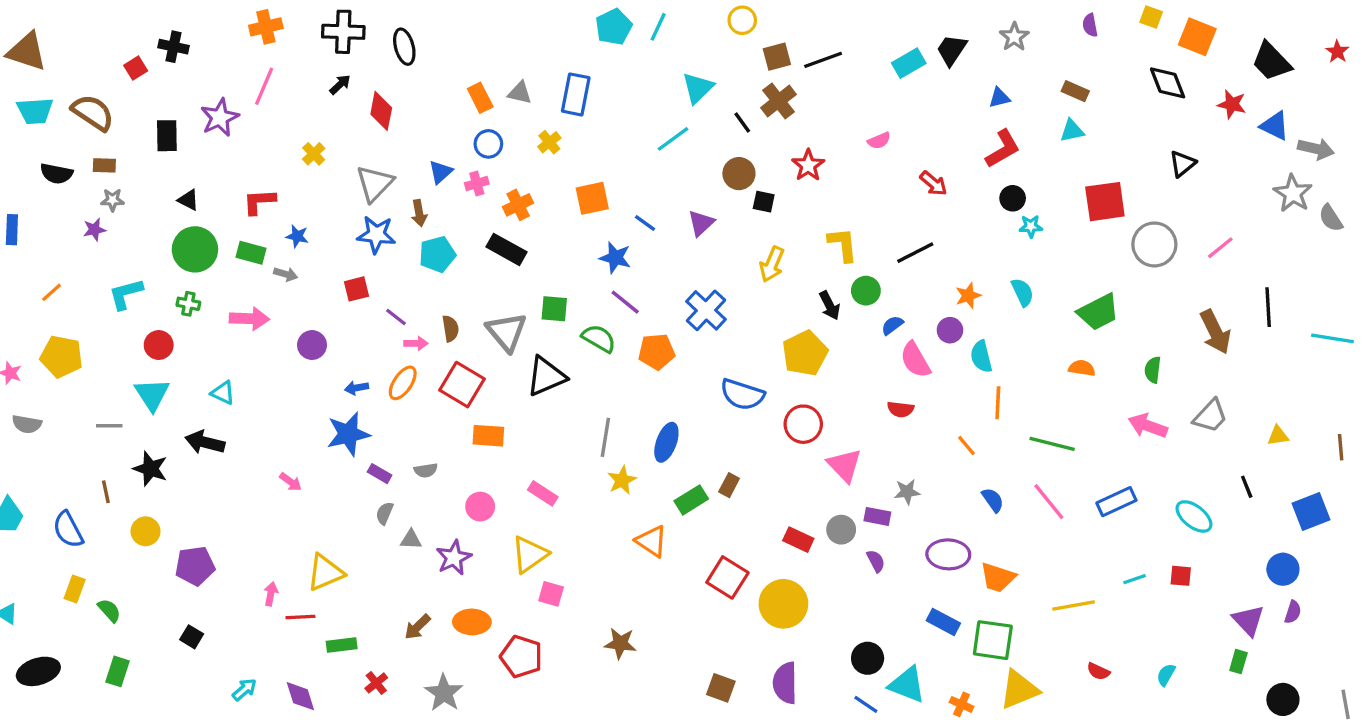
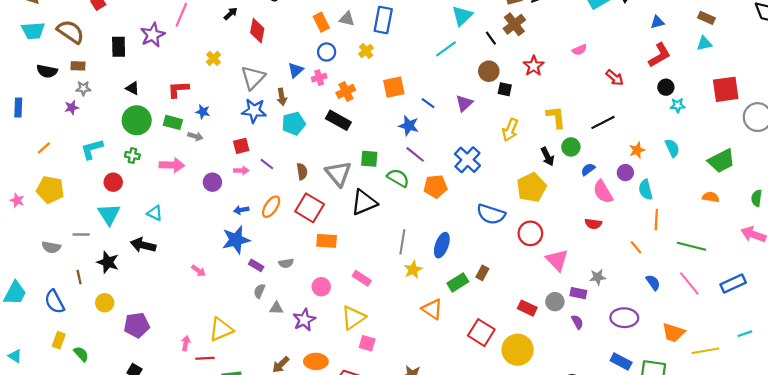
pink arrow: (416, 343) -> (241, 170), moved
gray semicircle: (27, 424) -> (51, 247), moved
orange trapezoid: (998, 577) -> (673, 333), moved

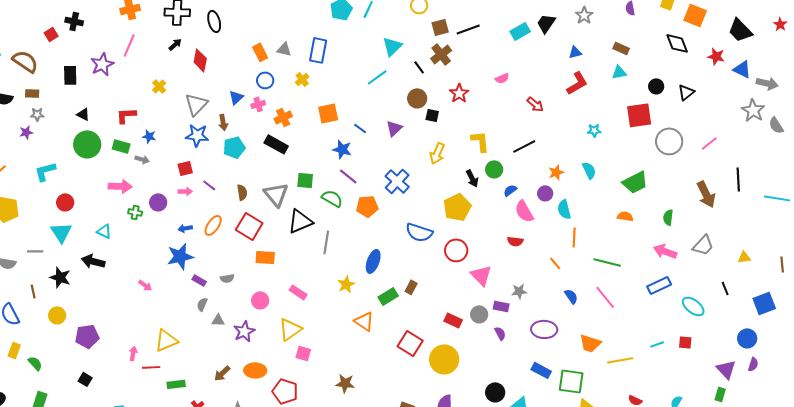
black circle: (666, 87) -> (656, 86), moved
green cross: (132, 155) -> (135, 212), moved
gray line: (402, 242) -> (326, 242), moved
blue rectangle: (733, 284) -> (659, 285), moved

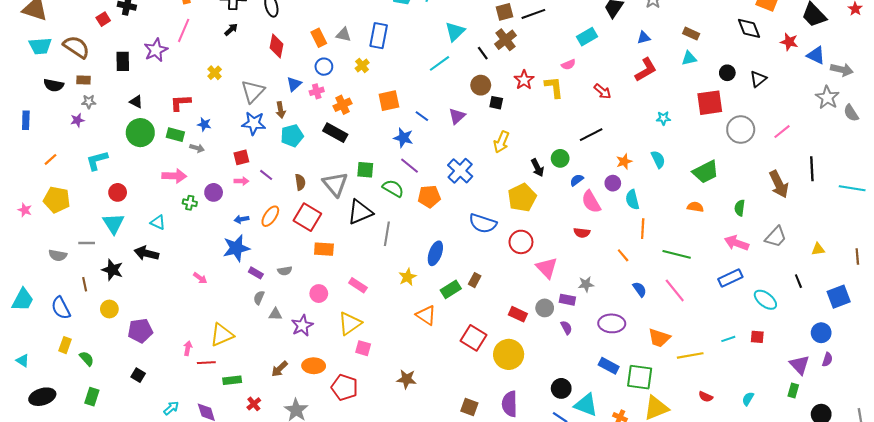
cyan rectangle: (520, 31) -> (587, 37), moved
red diamond: (200, 60) -> (276, 46), moved
yellow L-shape: (480, 141) -> (554, 87), moved

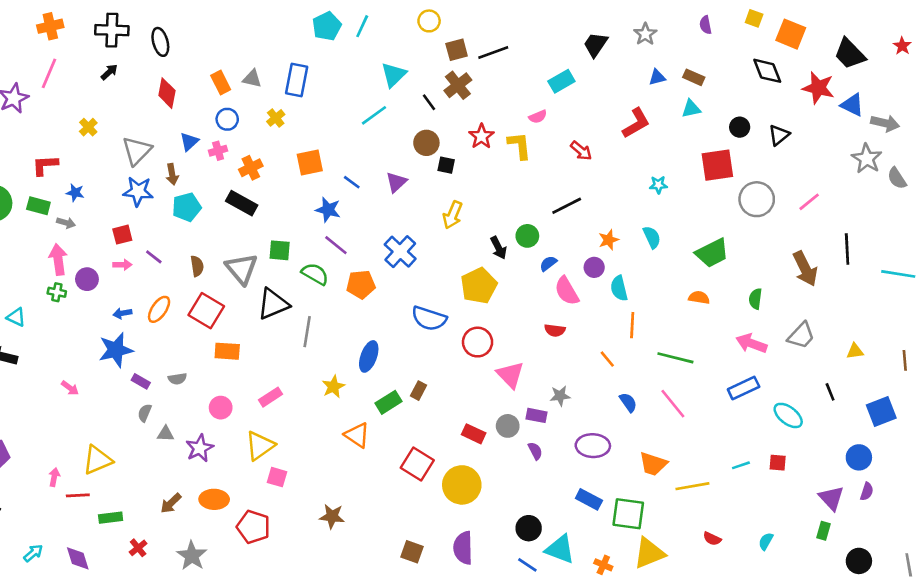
blue triangle: (644, 38) -> (657, 77), moved
red star: (789, 42) -> (818, 88), size x1.4
pink arrow: (174, 176) -> (58, 259), moved, turned -100
pink rectangle: (358, 285) -> (270, 397), turned -66

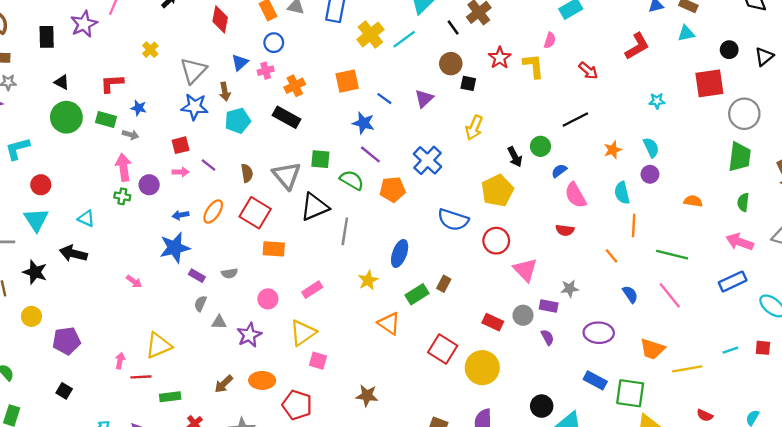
pink semicircle: (538, 117) -> (550, 40), turned -49
yellow cross: (276, 118) -> (370, 35), moved, size x1.6
green trapezoid: (712, 253) -> (740, 157), moved, turned -56
purple circle: (594, 267) -> (650, 174), moved

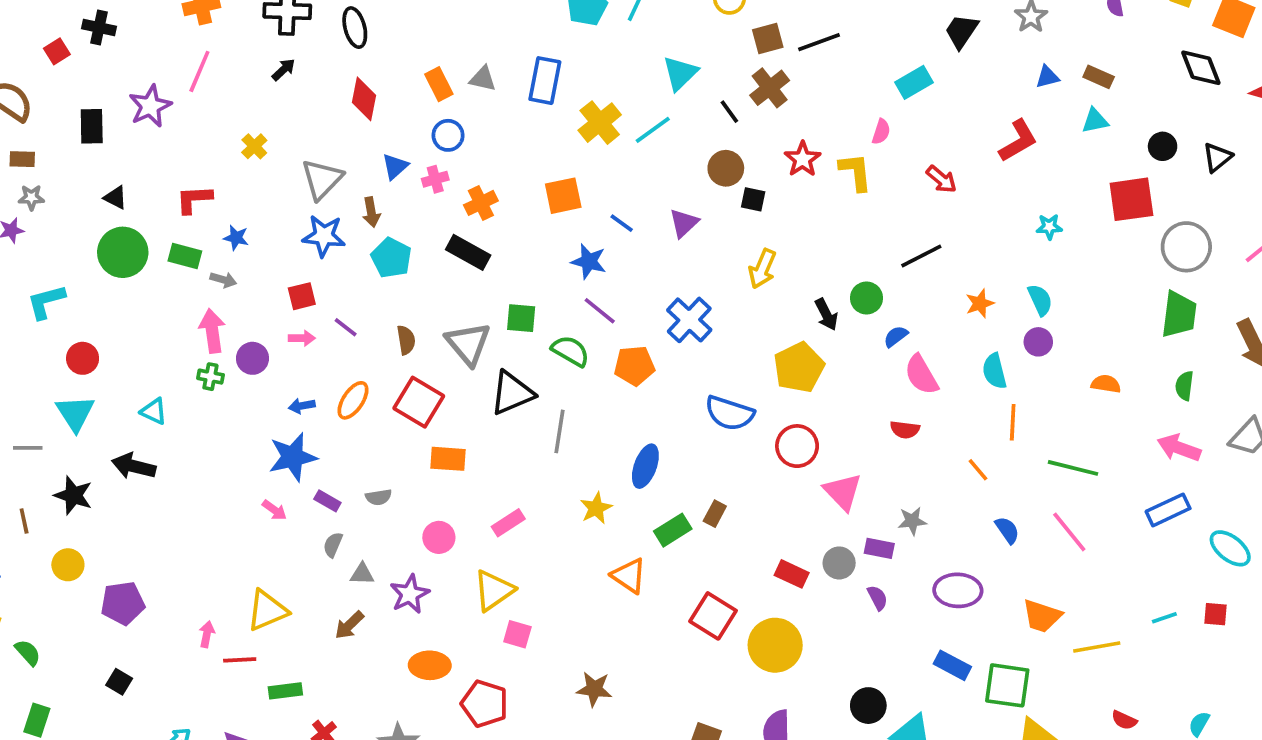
cyan pentagon: (238, 121) -> (391, 258), turned -30
pink arrow: (134, 281) -> (274, 510), moved
brown arrow: (224, 384) -> (349, 625), moved

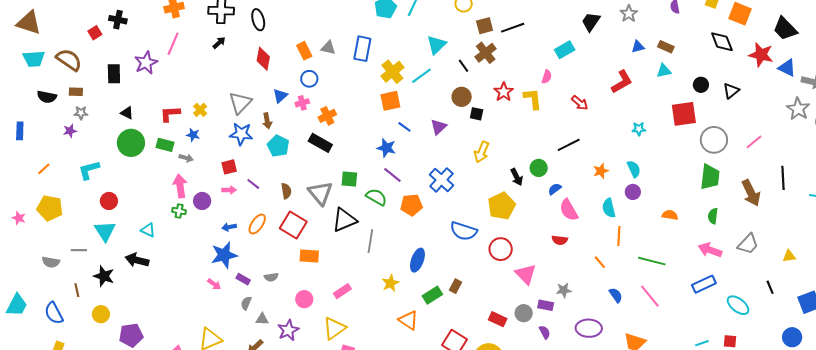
yellow cross: (254, 146) -> (200, 110), moved
orange square: (563, 196) -> (390, 101), moved

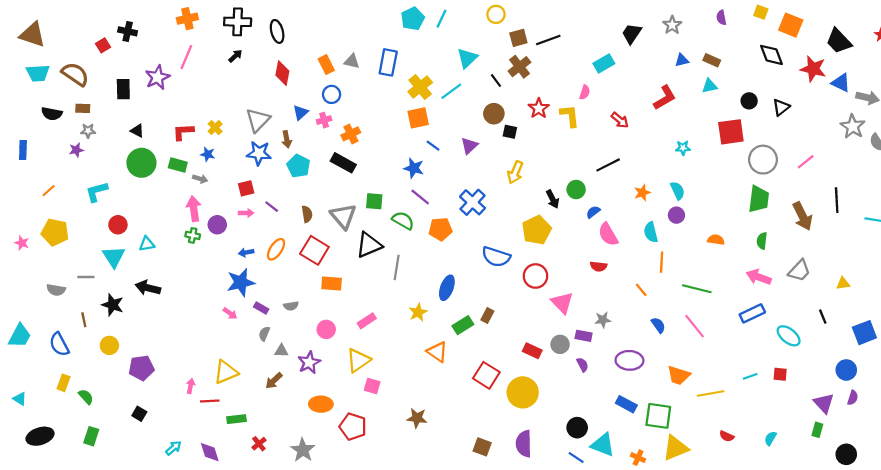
cyan triangle: (148, 230) -> (147, 244), moved, turned -35

